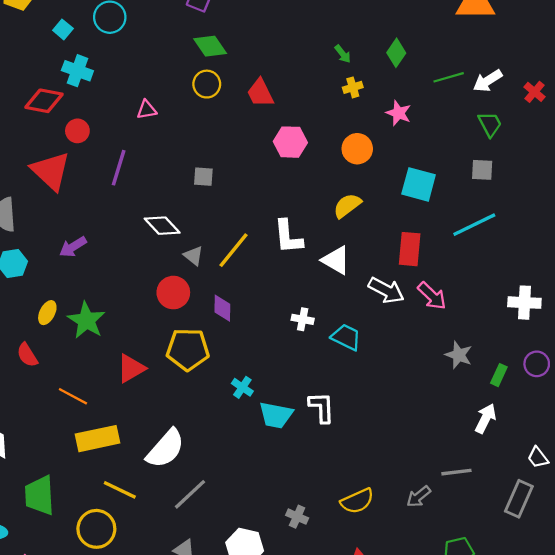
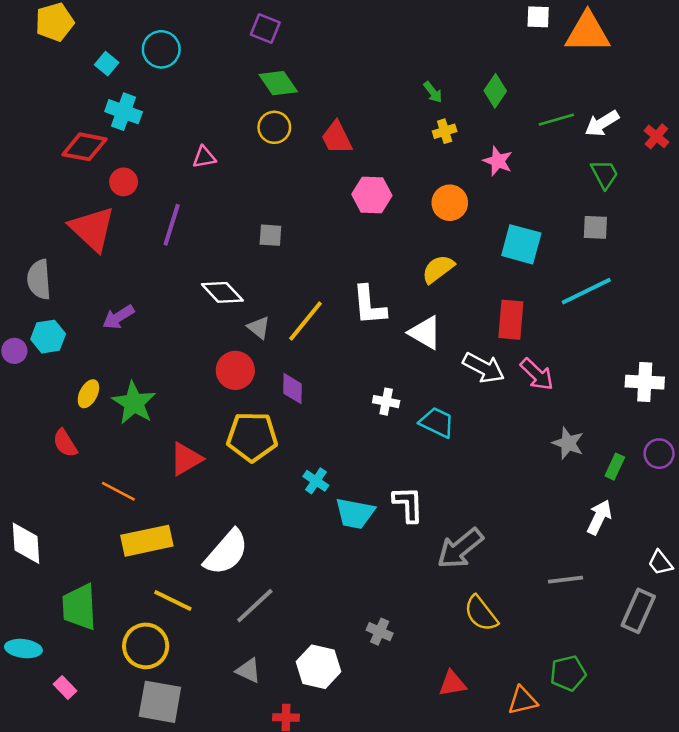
gray arrow: (419, 497) -> (460, 548), moved, size x1.6
yellow semicircle: (357, 501) -> (481, 613), moved, turned 76

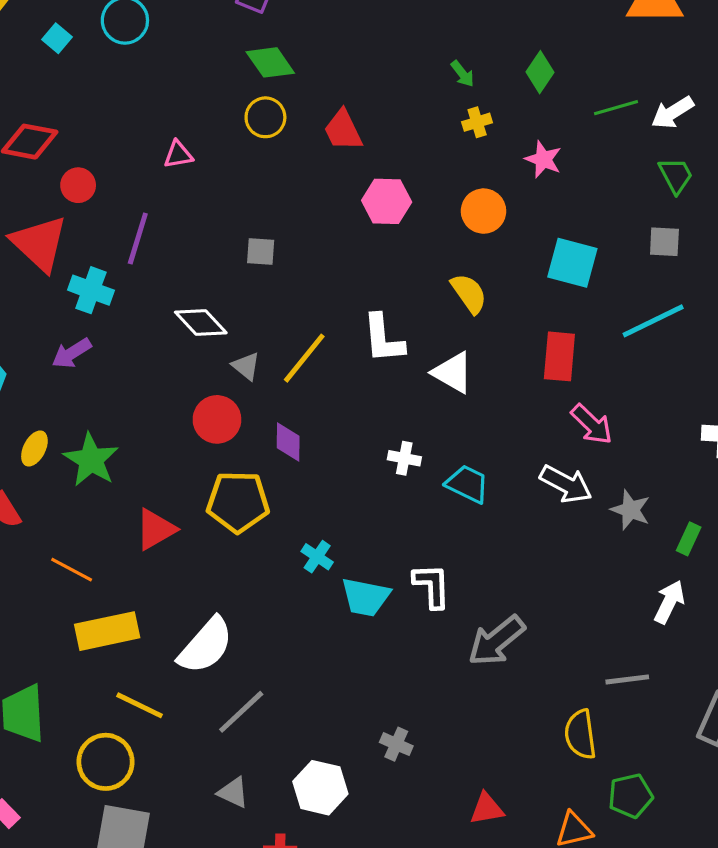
cyan cross: (124, 112) -> (91, 290), moved
yellow semicircle: (438, 269) -> (469, 293), turned 92
white arrow: (484, 368) -> (566, 484), moved
yellow semicircle: (481, 613) -> (580, 734), moved, turned 30

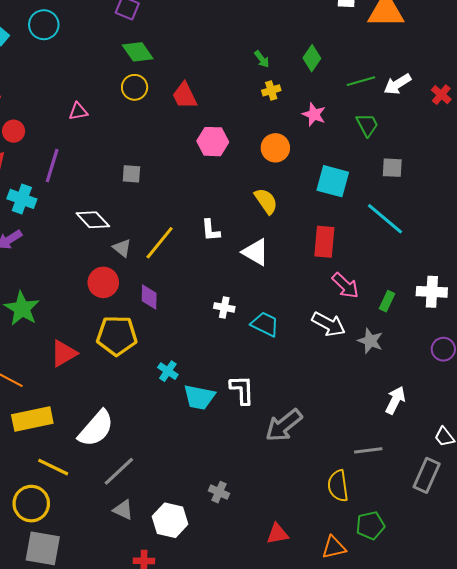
green trapezoid: (676, 176) -> (367, 125), moved
cyan line: (653, 321) -> (385, 219), turned 66
white L-shape: (383, 339) -> (211, 230), size x0.7
green rectangle: (689, 539) -> (387, 301), moved
gray triangle: (233, 793) -> (123, 510), moved

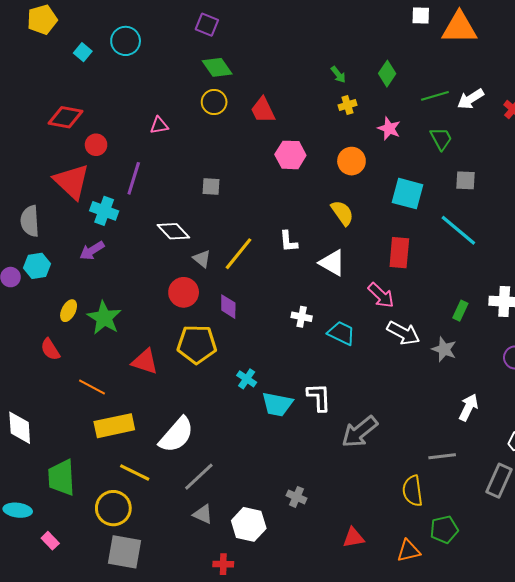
pink arrow: (345, 286) -> (381, 295), moved
red triangle: (64, 353) -> (145, 362), turned 48

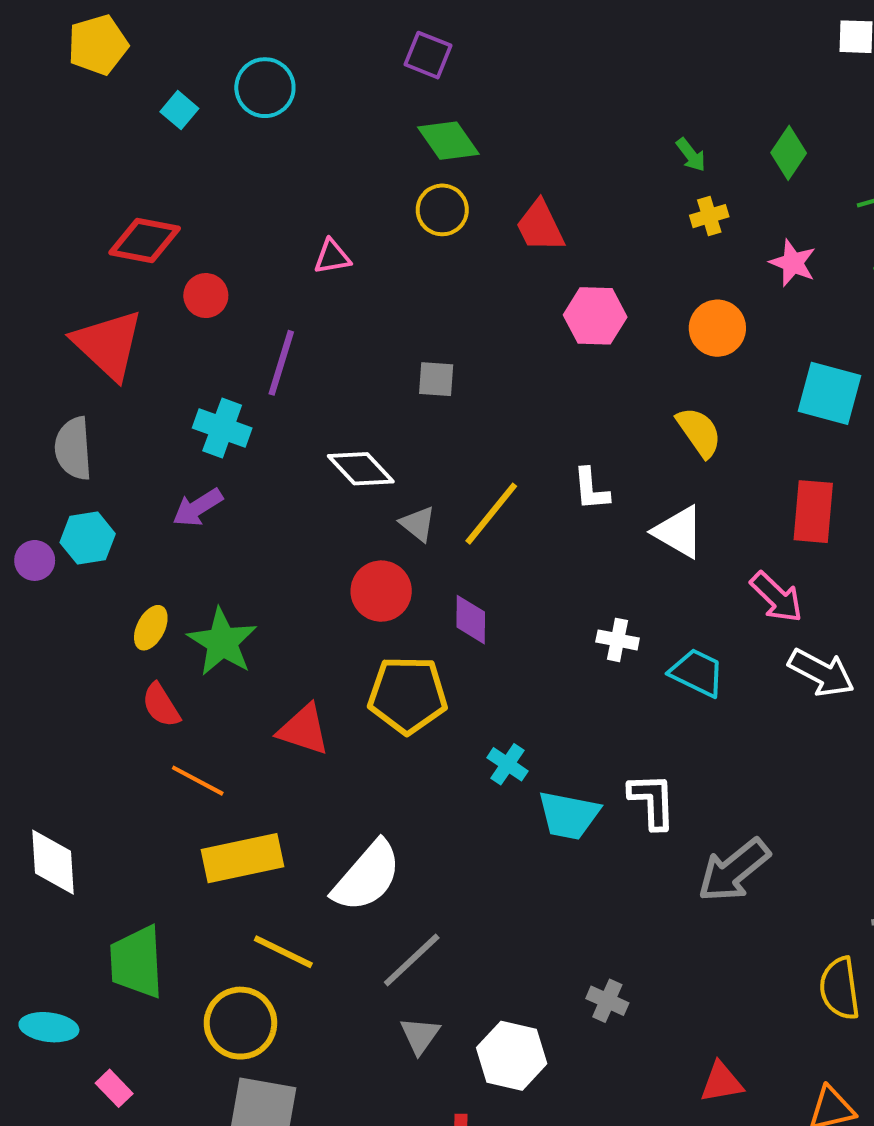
red triangle: (72, 181) -> (108, 344), moved
red semicircle: (50, 349) -> (161, 705), moved
gray triangle: (203, 514) -> (420, 1035), turned 40

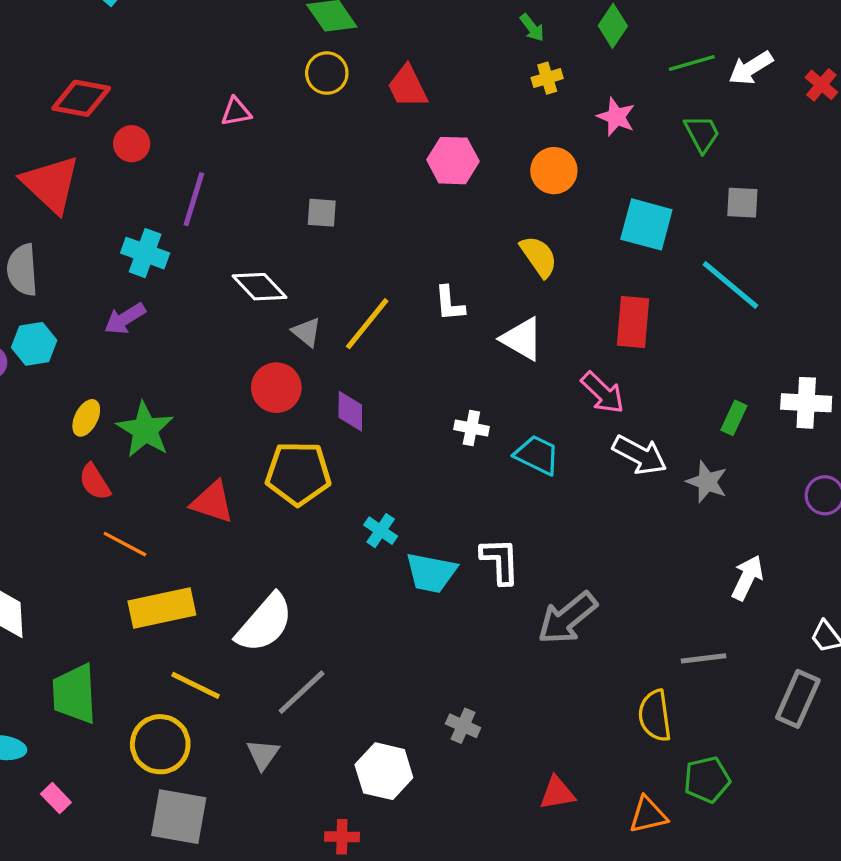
gray triangle: (420, 1035) -> (263, 754), moved

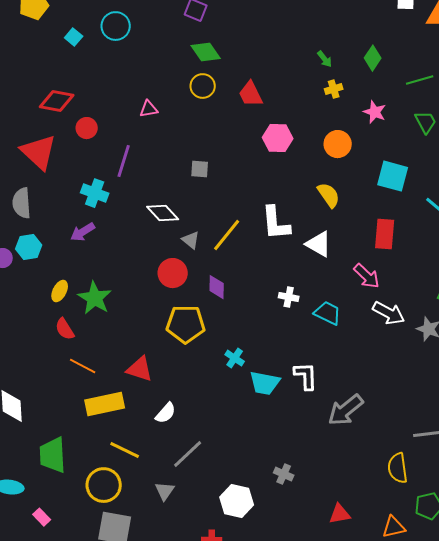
white L-shape: (450, 304) -> (276, 223), size x1.6
red triangle: (212, 502) -> (140, 369), moved
white semicircle: (265, 623) -> (166, 413), size x0.6

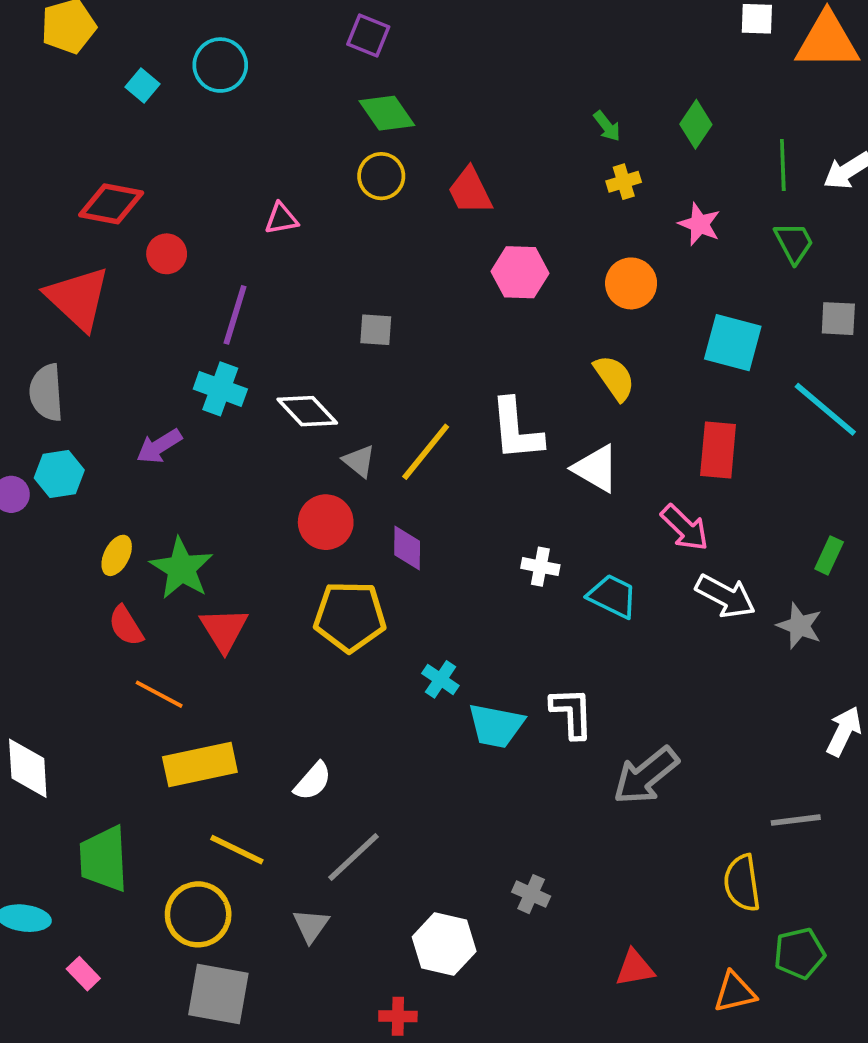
green line: (420, 80) -> (783, 165), turned -76
cyan cross: (95, 193) -> (220, 389), moved
red triangle: (140, 369) -> (224, 629), moved, turned 40

